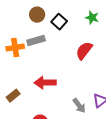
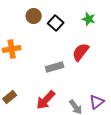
gray rectangle: (36, 41) -> (55, 67), moved
red arrow: (45, 83) -> (46, 100), moved, turned -45

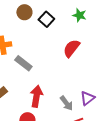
gray rectangle: (55, 67) -> (23, 63), moved, turned 54
red arrow: (46, 100) -> (36, 96), turned 145

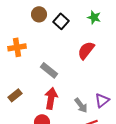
gray rectangle: (23, 63) -> (49, 70), moved

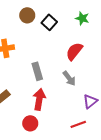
gray rectangle: (49, 70) -> (37, 71), turned 36
gray arrow: (81, 105) -> (69, 78), moved

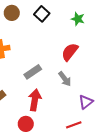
brown circle: (27, 15) -> (12, 13), moved
black square: (49, 22) -> (42, 14), moved
gray rectangle: (37, 71) -> (33, 72), turned 72

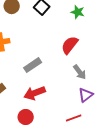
gray arrow: (65, 79) -> (80, 72), moved
red arrow: (35, 100) -> (35, 93), turned -120

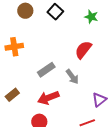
gray arrow: (80, 72) -> (72, 77), moved

